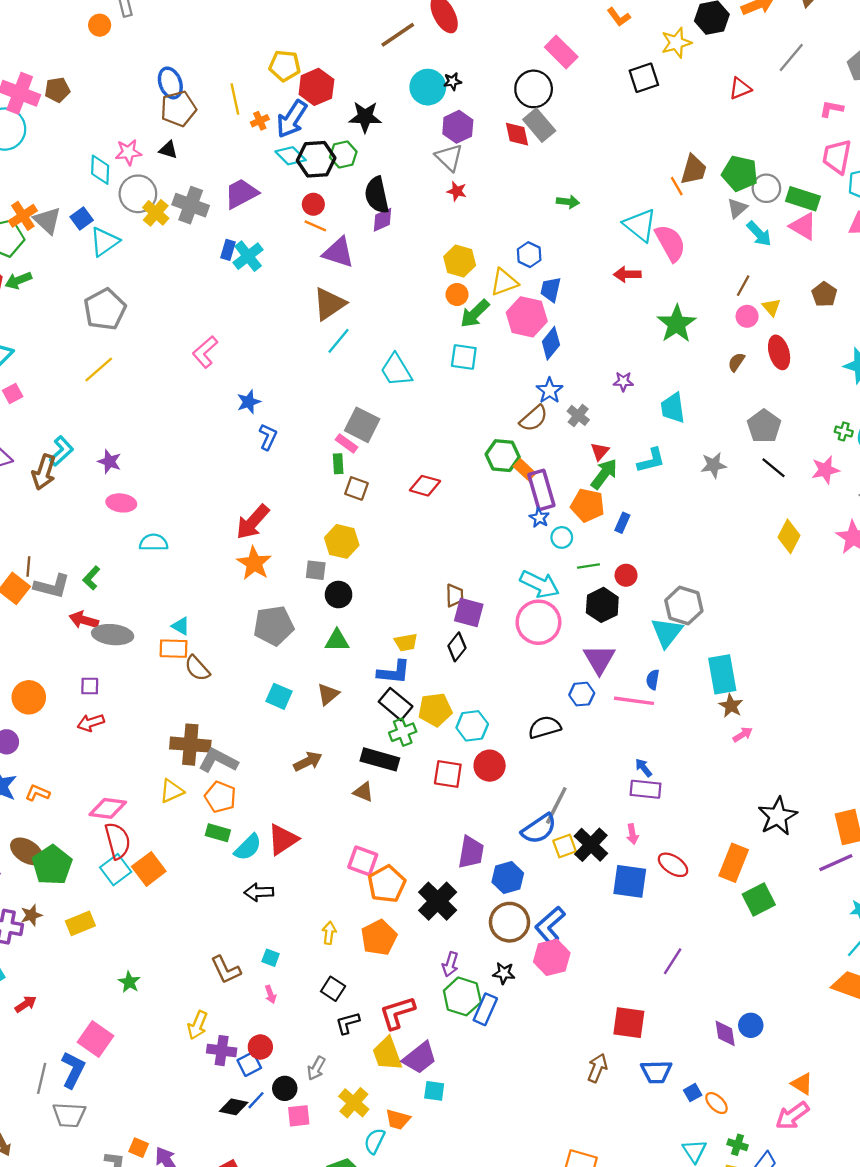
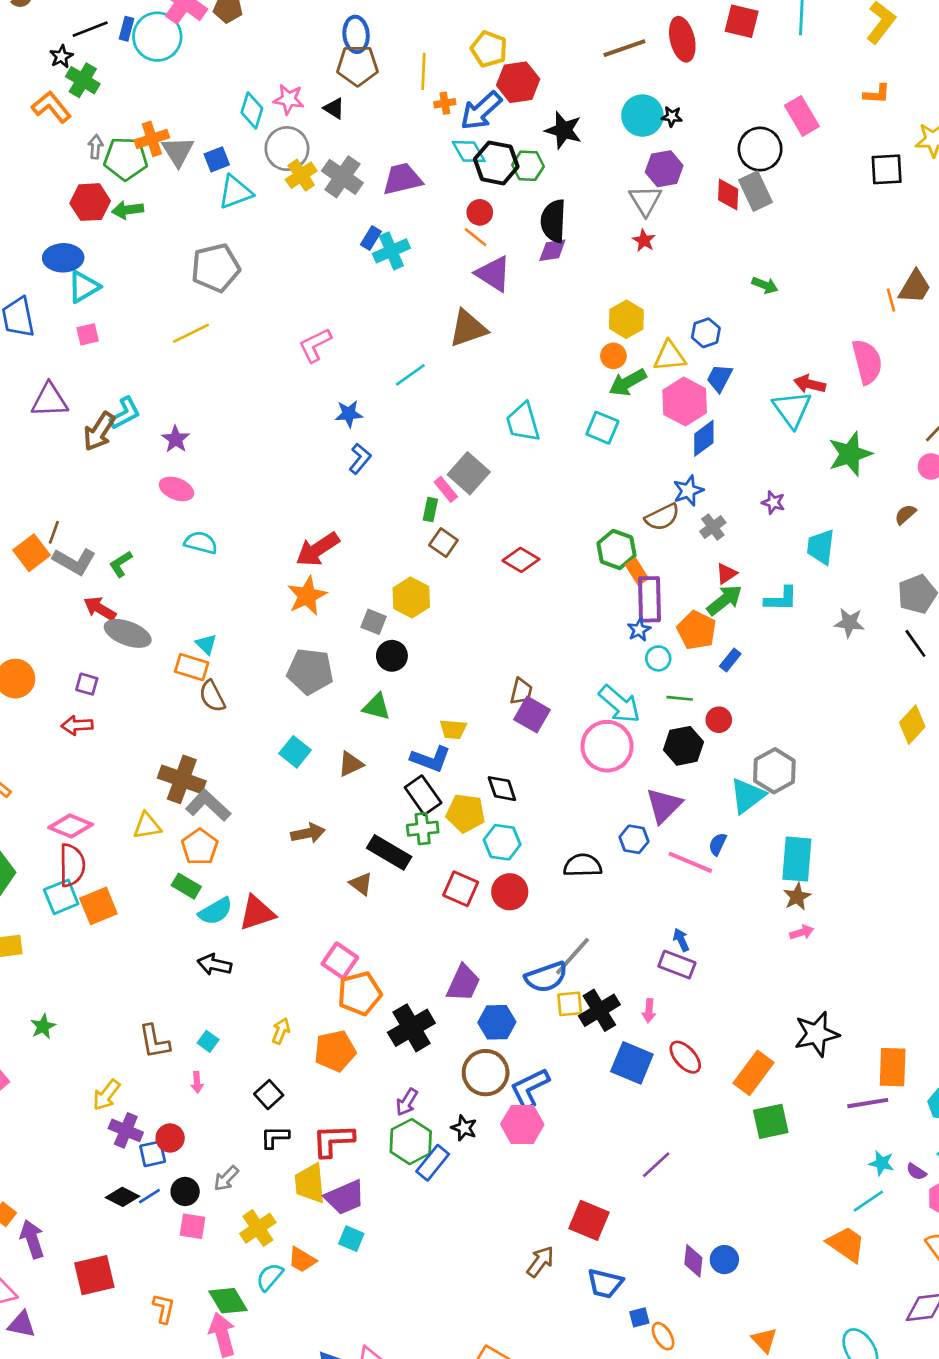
orange L-shape: (619, 17) -> (877, 94), turned -65
cyan triangle: (640, 225) -> (792, 409), moved
cyan line: (338, 341) -> (410, 375), moved
black diamond: (457, 647) -> (502, 789), moved, turned -72

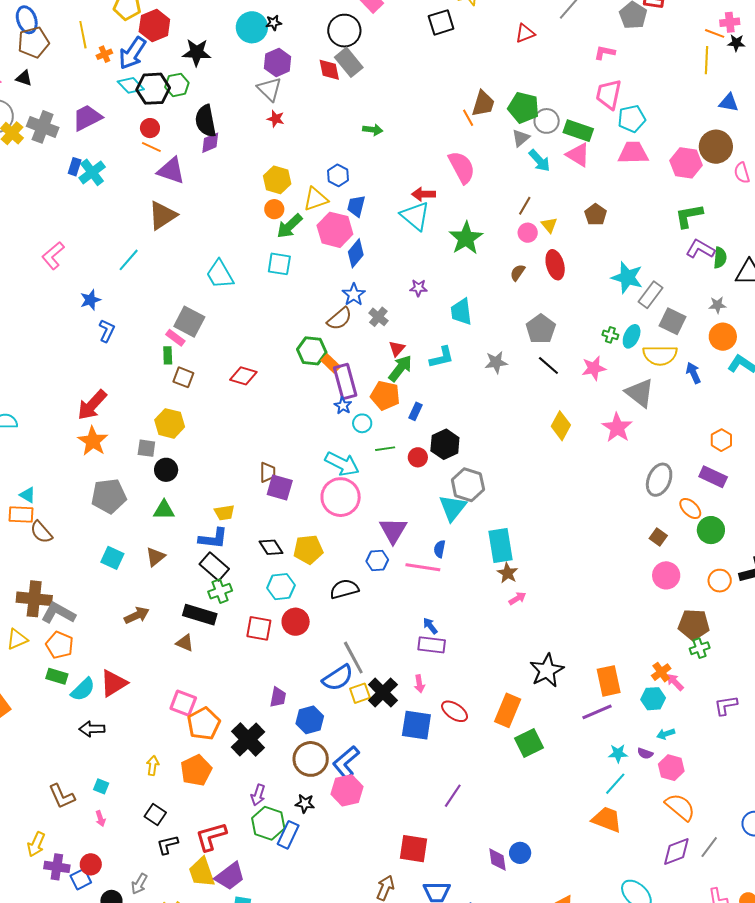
black hexagon: (683, 746) -> (445, 444), moved
yellow pentagon: (466, 813) -> (308, 550), moved
gray line: (572, 956) -> (353, 658), turned -56
purple trapezoid: (463, 983) -> (278, 697), size x0.7

